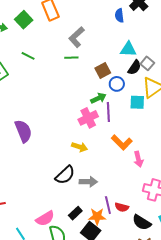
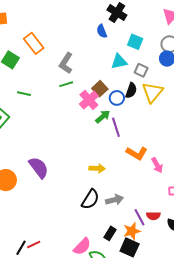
black semicircle: (135, 67) -> (131, 90), moved
cyan square: (137, 102) -> (135, 42), moved, turned 35
pink cross: (88, 118) -> (89, 100), moved

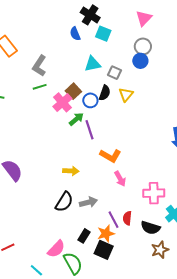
cyan square: (135, 42) -> (103, 34), moved
yellow triangle: (152, 92) -> (126, 95), size x0.7
pink arrow: (157, 165) -> (120, 179), moved
red semicircle: (153, 216) -> (127, 218), turned 96

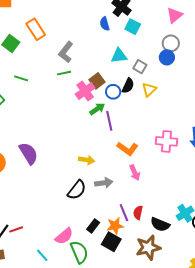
pink cross: (154, 193) -> (166, 141), moved
gray arrow: (88, 202) -> (104, 183), moved
brown star: (160, 250) -> (148, 248), moved, size x1.4

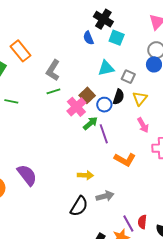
pink arrow: (135, 173) -> (143, 125), moved

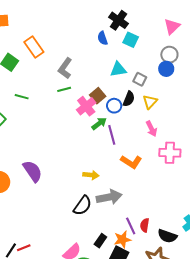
gray arrow: (105, 196) -> (109, 197), size x1.4

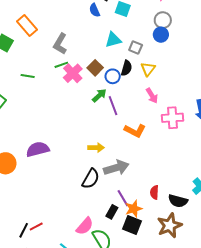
green line: (22, 97) -> (28, 76), moved
pink cross: (86, 106) -> (73, 73), moved
purple semicircle: (33, 171) -> (38, 149), turned -65
purple line: (131, 226) -> (123, 198), moved

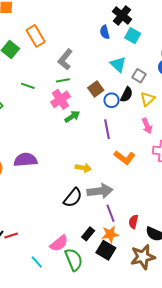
cyan triangle: (113, 40) -> (118, 64), turned 48
pink cross: (73, 73) -> (61, 99), moved
green arrow: (99, 95) -> (72, 117), moved
purple line: (123, 198) -> (111, 213), moved

